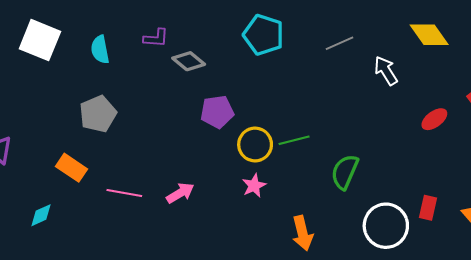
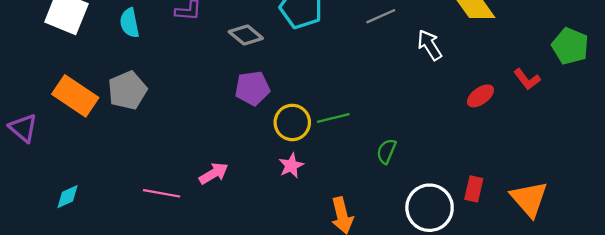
gray diamond: (189, 61) -> (246, 35), moved
orange rectangle: (72, 168) -> (75, 96), moved, size x1.4
green semicircle: (345, 172) -> (386, 151), size x0.7
pink line: (124, 193) -> (162, 193), moved

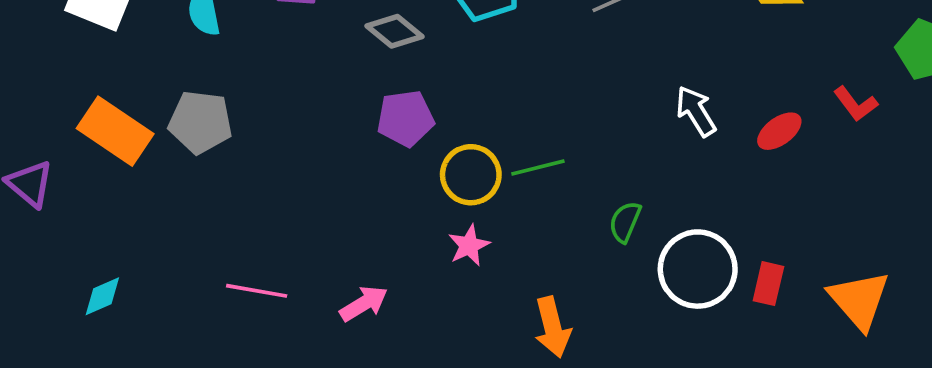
white arrow: (430, 45) -> (696, 111), moved
gray pentagon: (127, 90) -> (200, 122), turned 30
pink arrow: (214, 173) -> (364, 304), moved
white circle: (430, 208) -> (698, 269), moved

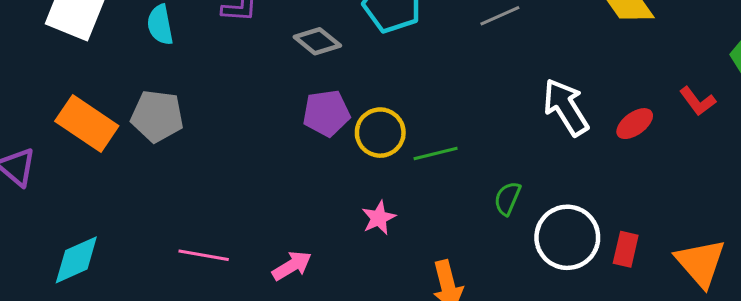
white arrow: (696, 111) -> (566, 107), size x1.4
yellow circle: (471, 175) -> (380, 133), moved
cyan diamond: (102, 296) -> (76, 260), size x1.5

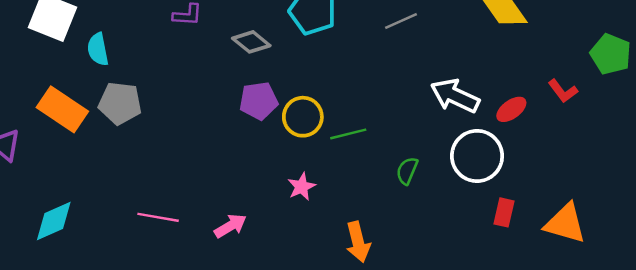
cyan semicircle: (160, 25) -> (98, 49), moved
white arrow: (566, 107) -> (455, 96), turned -33
white circle: (567, 237) -> (477, 156), moved
orange triangle: (701, 263) -> (565, 223), turned -33

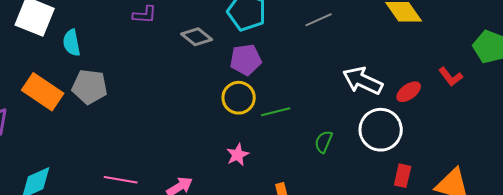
purple pentagon: (259, 101) -> (246, 60), moved

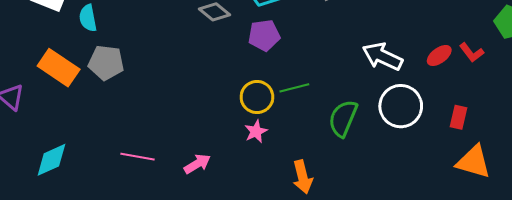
red ellipse: (409, 92) -> (439, 55), moved
yellow circle: (239, 98) -> (257, 97), moved
green semicircle: (324, 142) -> (343, 118), size x1.6
red rectangle: (403, 176) -> (458, 117), moved

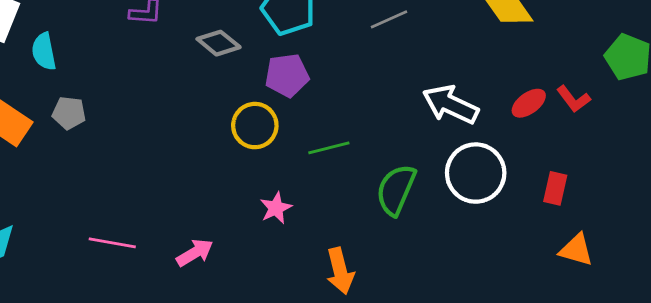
gray pentagon: (106, 63) -> (69, 113), size x0.7
yellow circle: (257, 97) -> (255, 126), moved
orange triangle: (474, 162) -> (576, 250), size x0.7

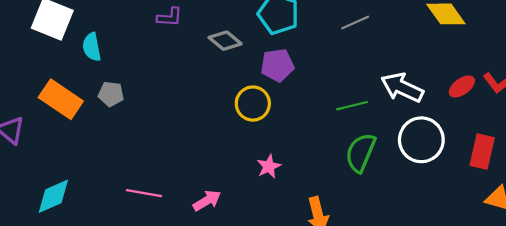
green line: (329, 148) -> (352, 106), moved
red rectangle: (555, 188) -> (482, 152), size x1.4

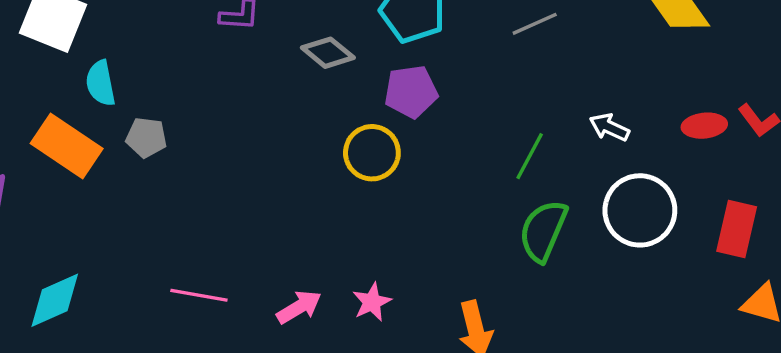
cyan semicircle: (92, 47) -> (101, 83), moved
red ellipse: (462, 86) -> (704, 126), turned 30
white arrow: (402, 88) -> (609, 127), size x0.6
green line: (352, 106) -> (530, 156), turned -48
pink star: (269, 166) -> (372, 302), moved

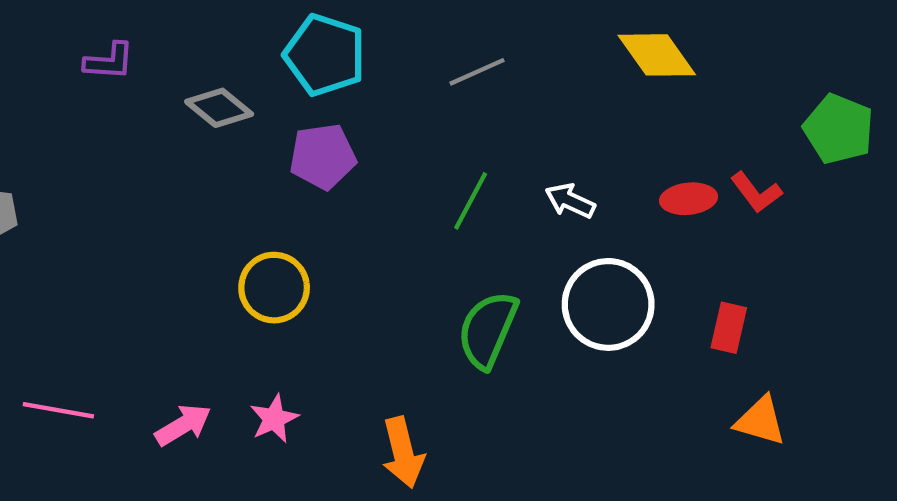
yellow circle: (372, 153) -> (274, 288), moved
green line: (530, 156) -> (471, 201), moved
red rectangle: (737, 229) -> (729, 328), size x0.7

